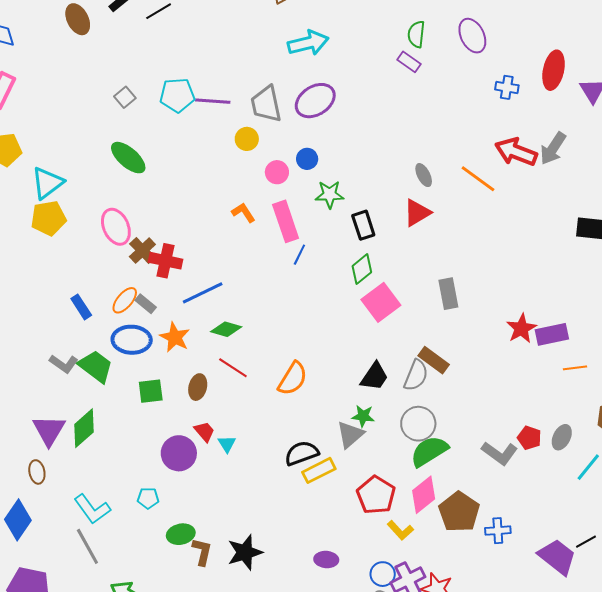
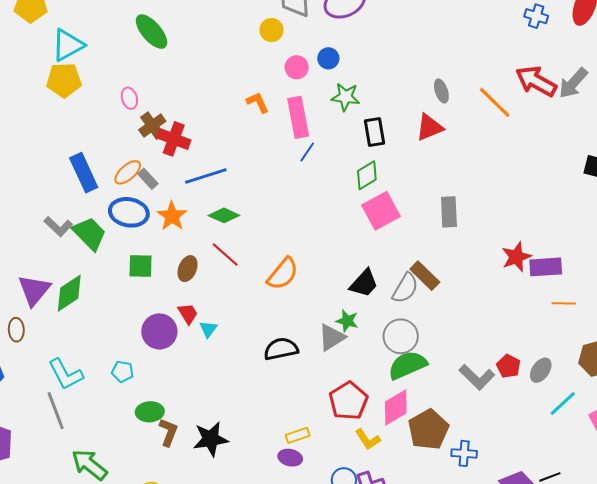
pink ellipse: (116, 227) -> (129, 98), size x0.6
blue rectangle: (81, 307) -> (84, 173), size x1.5
yellow rectangle: (319, 470) -> (298, 435), moved, size x0.7

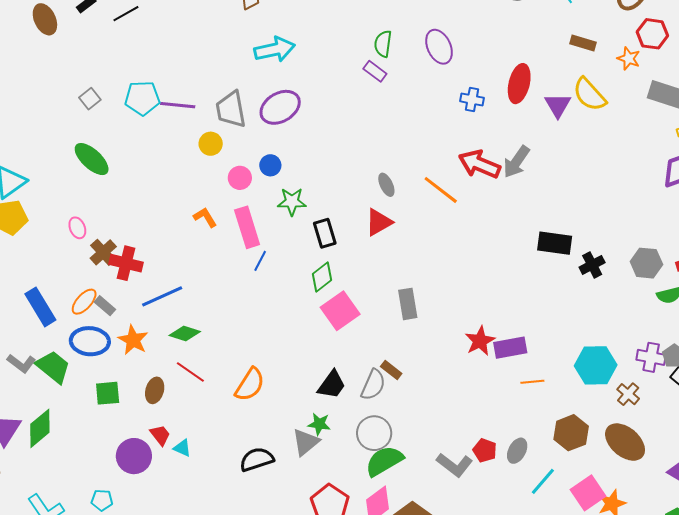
brown rectangle: (425, 276) -> (391, 370), size x0.7
cyan triangle: (208, 329) -> (182, 448), turned -36

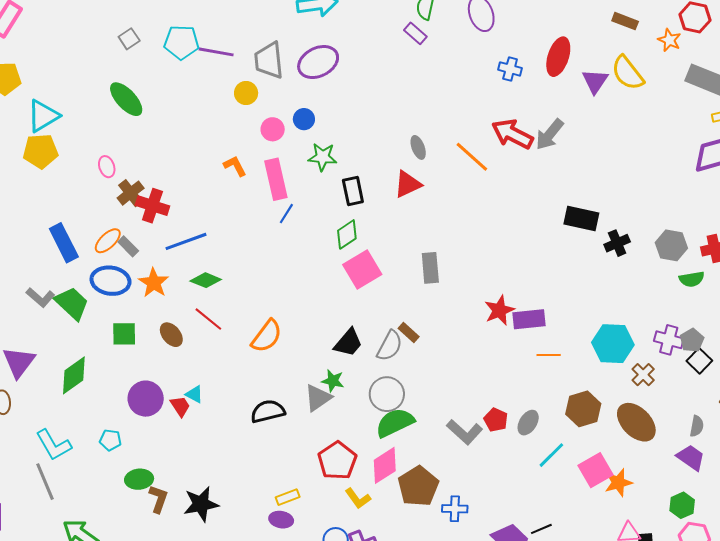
brown ellipse: (155, 390) -> (171, 335), turned -60
green diamond: (40, 428) -> (74, 375), moved
red trapezoid: (160, 435) -> (180, 406), moved

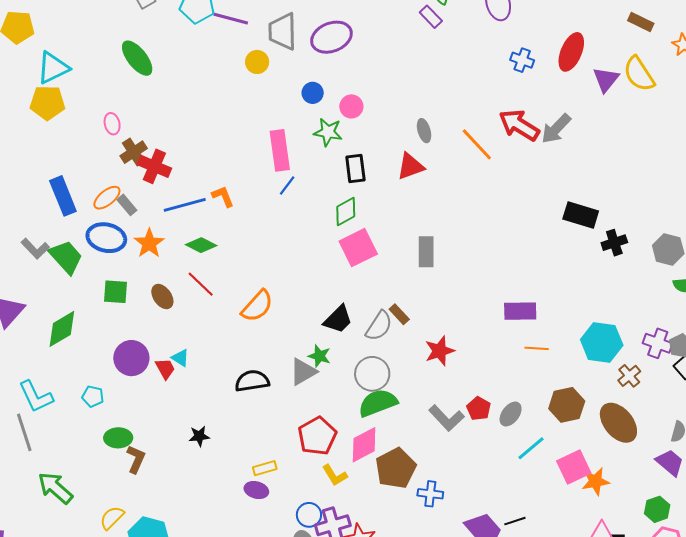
pink circle: (273, 129) -> (351, 106), moved
orange L-shape: (235, 166) -> (223, 196), moved
red star: (499, 310) -> (440, 351), moved
black star: (201, 504) -> (199, 436), moved, size x0.6

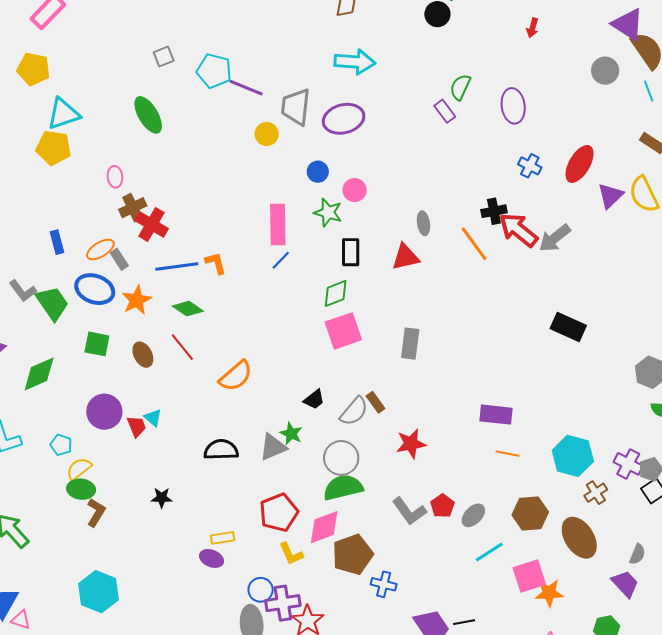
blue rectangle: (63, 196) -> (57, 242), size x0.6
black cross: (614, 243) -> (494, 211), moved
black trapezoid: (338, 319) -> (314, 399), size x0.7
yellow semicircle: (112, 518) -> (79, 469), moved

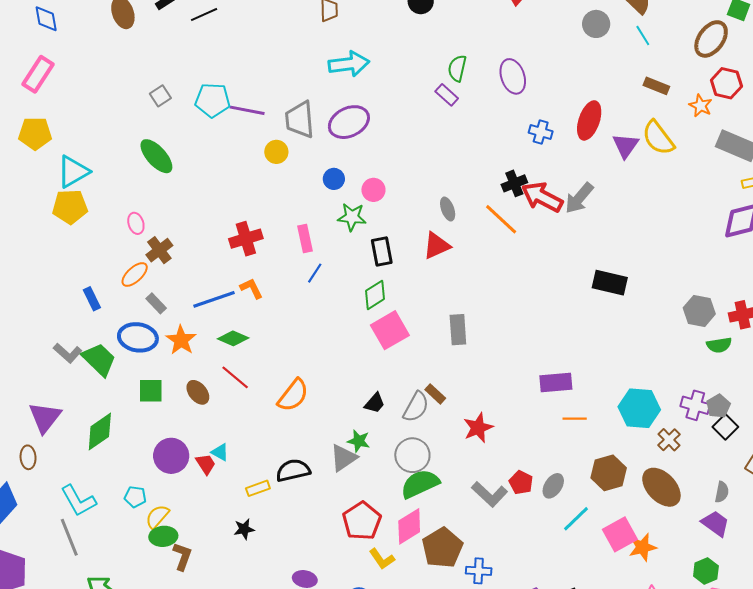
red cross: (152, 224) -> (246, 239), moved, turned -36
pink rectangle: (278, 225) -> (305, 239), size x0.7
orange ellipse: (100, 249) -> (135, 274), moved
yellow rectangle: (223, 538) -> (258, 488), moved

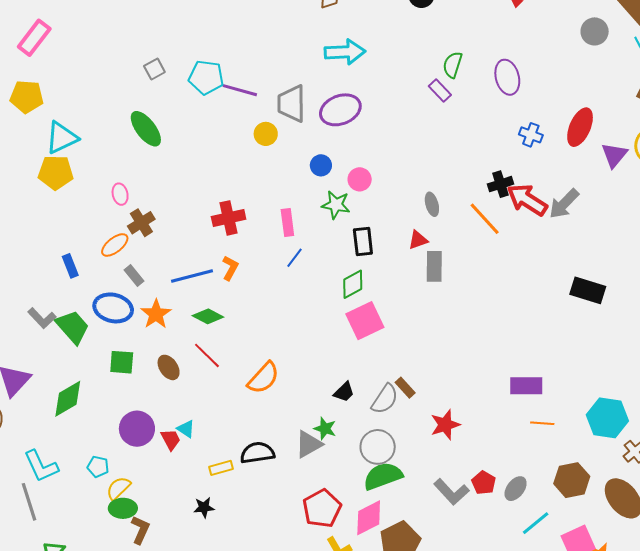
red triangle: (437, 246) -> (418, 240), size x0.7
orange L-shape: (251, 288) -> (230, 268), turned 50
gray rectangle: (458, 330) -> (434, 266), moved

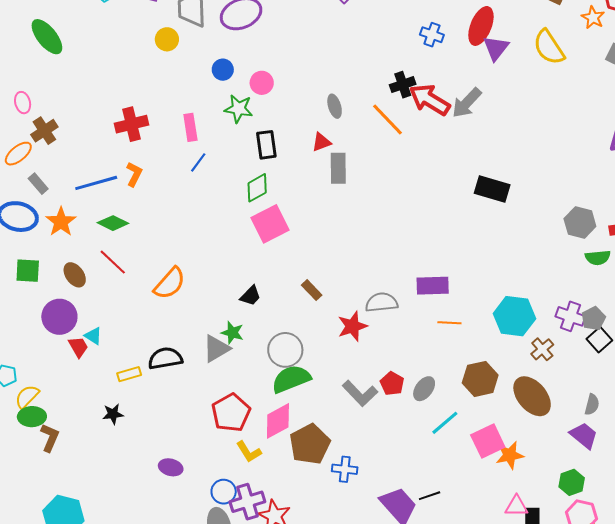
purple triangle: (614, 155) -> (496, 48), moved
gray semicircle: (385, 399) -> (382, 302), moved, turned -128
purple circle: (137, 429) -> (59, 317), moved

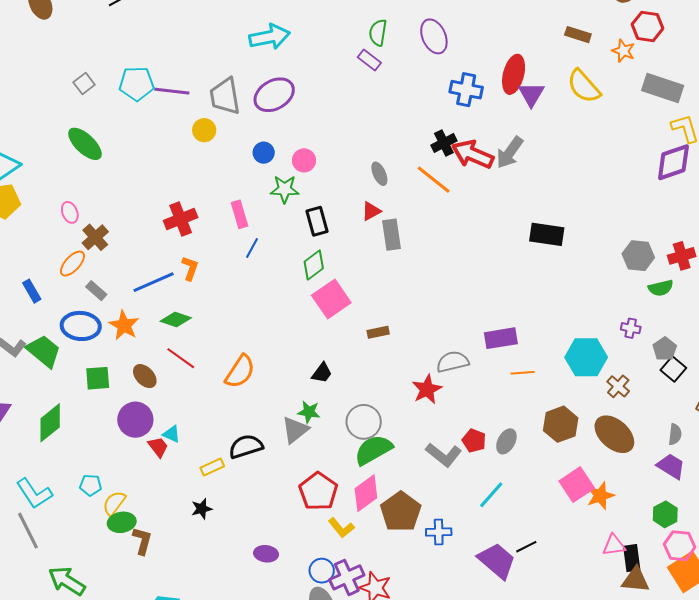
blue cross: (432, 35) -> (466, 90), size x1.4
brown rectangle: (312, 290) -> (378, 332), moved, turned -50
purple cross: (570, 316) -> (631, 328), moved, size x0.7
cyan line: (445, 423) -> (491, 495), moved

